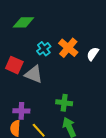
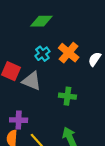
green diamond: (23, 22) -> (41, 21), moved
green cross: (64, 103) -> (67, 96), moved

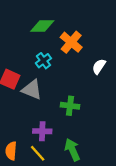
orange cross: (69, 53) -> (71, 42), moved
purple cross: (19, 120) -> (42, 131), moved

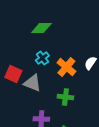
orange cross: (71, 42) -> (66, 67), moved

